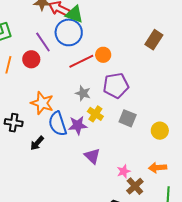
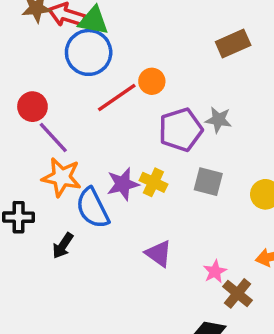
brown rectangle: (154, 40) -> (233, 44), turned 42
purple line: (43, 42) -> (53, 137), moved
gray star: (83, 93) -> (218, 120), moved
purple star: (78, 125) -> (123, 184), moved

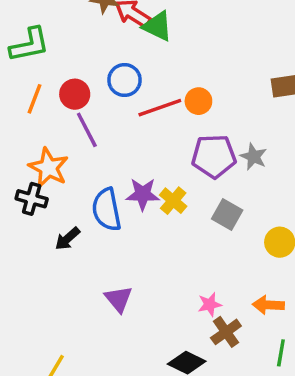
blue circle: (89, 52) -> (125, 80), moved, size x0.7
orange star: (62, 177) -> (49, 168), moved
purple triangle: (159, 254) -> (119, 299), moved

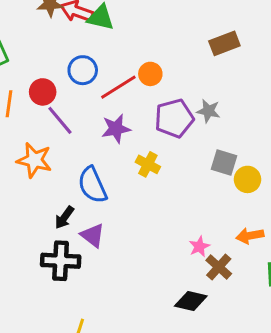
purple star: (143, 194) -> (116, 129), moved
black cross: (32, 199) -> (61, 261), moved, size x1.4
gray square: (227, 215) -> (224, 163), moved
purple triangle: (119, 299) -> (93, 235), moved

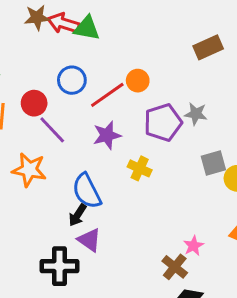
gray square: (224, 163) -> (213, 163), turned -30
black arrow: (64, 218) -> (78, 215), moved
brown cross: (219, 267) -> (175, 267), moved

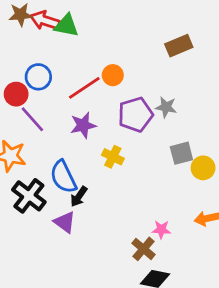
blue circle: (72, 80) -> (38, 77), moved
black arrow: (78, 215) -> (79, 197), moved
pink star: (193, 246) -> (161, 230), turned 30
black cross: (60, 266) -> (29, 196), moved, turned 36

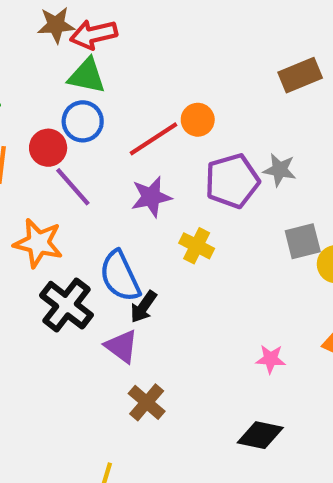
red arrow: (45, 21) -> (94, 34), turned -32
green triangle: (66, 26) -> (87, 76), moved
brown cross: (144, 249) -> (147, 402), moved

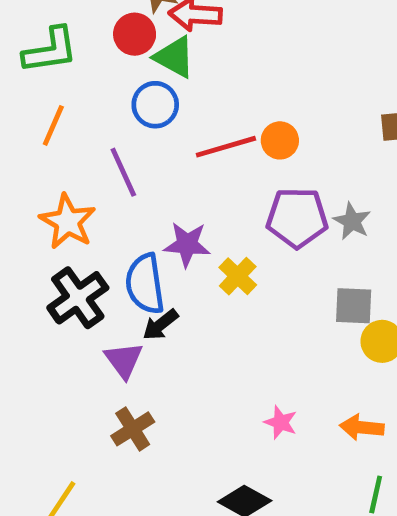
red circle: (48, 148) -> (135, 34), moved
purple star: (151, 197) -> (187, 244), moved

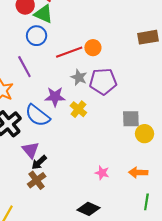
gray star: (352, 221) -> (79, 77), moved
blue semicircle: (145, 284) -> (38, 115), turned -40
black arrow: (160, 325) -> (39, 162), moved

